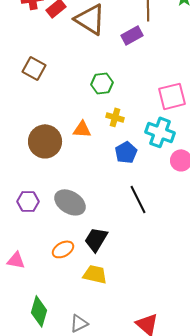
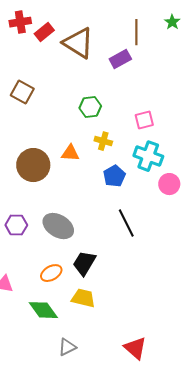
pink square: (172, 96) -> (144, 120), moved, size x0.7
green diamond: (39, 311) -> (43, 310), moved, turned -52

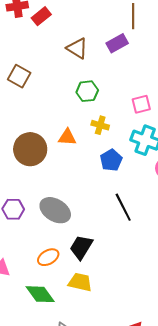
brown triangle: (78, 43) -> (77, 48), moved, size x0.7

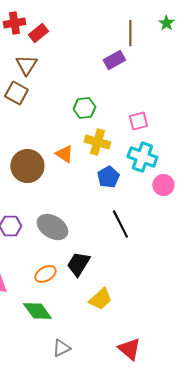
brown triangle: (77, 48) -> (26, 65), moved, turned 30
yellow cross: (100, 125) -> (97, 142), size x1.4
orange triangle: (67, 137) -> (64, 154), turned 30
yellow trapezoid: (80, 282) -> (100, 299), moved, turned 125

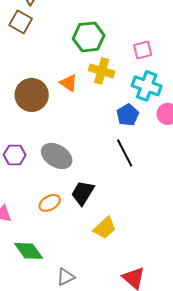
green hexagon: (84, 108) -> (89, 37), size x1.4
blue pentagon: (108, 177) -> (128, 115), moved
green diamond: (37, 311) -> (29, 251), moved

